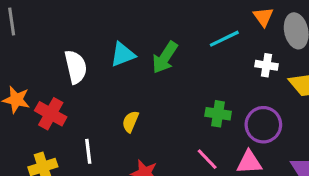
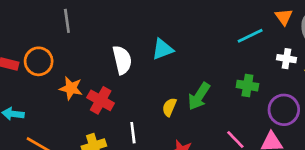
green arrow: (165, 57) -> (199, 96), moved
green cross: (218, 114) -> (247, 86), moved

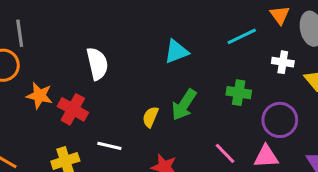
gray line: (67, 21) -> (20, 33), moved
cyan triangle: (163, 49) -> (176, 52), moved
white line: (133, 133) -> (109, 146), turned -70

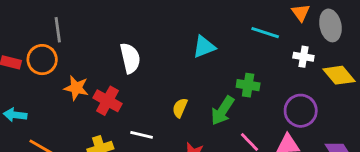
cyan line: (242, 36) -> (265, 33), turned 44
green cross: (239, 93) -> (248, 85), moved
green arrow: (184, 105) -> (223, 111), moved

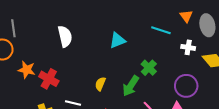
white semicircle: (130, 58) -> (65, 36), moved
green cross: (248, 85) -> (149, 68), turned 35

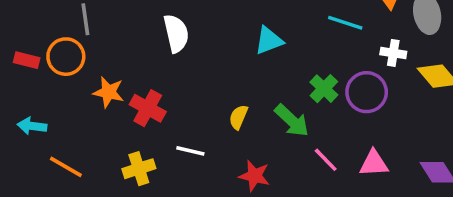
green arrow: (131, 86) -> (292, 121), turned -80
purple circle: (186, 86) -> (367, 92), moved

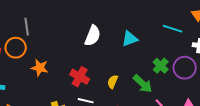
white semicircle: (176, 33) -> (93, 36), moved, turned 35
red cross: (148, 108) -> (80, 77), moved

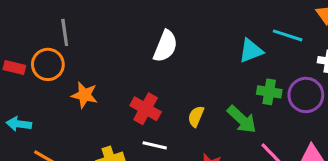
cyan triangle: (130, 39) -> (251, 51), moved
green cross: (161, 66) -> (269, 92), turned -35

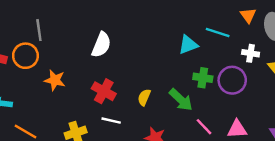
white semicircle: (165, 46) -> (101, 45), moved

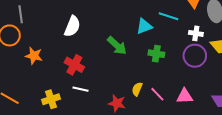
purple circle: (232, 80) -> (195, 56), moved
yellow semicircle: (144, 97) -> (137, 89), moved
green arrow: (181, 100) -> (117, 46), moved

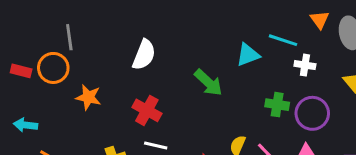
white cross: (196, 33) -> (305, 65), moved
green cross: (156, 54) -> (277, 105), moved
purple circle: (195, 56) -> (312, 113), moved

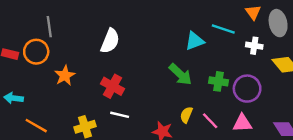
white cross: (305, 65) -> (254, 46), moved
green arrow: (208, 83) -> (180, 74), moved
orange star: (88, 97) -> (65, 75), turned 30

